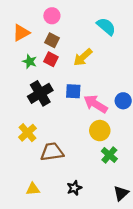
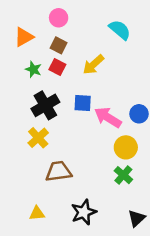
yellow circle: (100, 131) -> (126, 147), moved
yellow cross: (28, 133) -> (38, 138), moved
black star: (74, 188) -> (84, 212), size x1.5

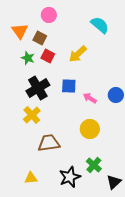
orange triangle: (24, 37) -> (20, 31), turned -36
brown square: (59, 45) -> (40, 38), moved
pink arrow: (108, 117) -> (90, 98), size x0.6
yellow circle: (126, 147) -> (90, 129), moved
green cross: (123, 175) -> (94, 165), moved

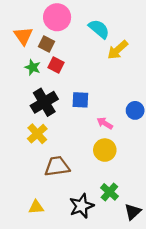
pink circle: (49, 15) -> (57, 17), size x1.5
cyan semicircle: (100, 25) -> (99, 29), moved
yellow arrow: (78, 54) -> (118, 50), moved
pink arrow: (90, 98) -> (105, 123), moved

